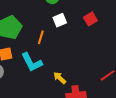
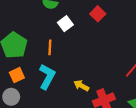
cyan L-shape: (32, 62) -> (47, 77), turned -110

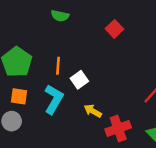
white square: (65, 24) -> (79, 80), moved
orange square: (17, 75) -> (19, 96), turned 32

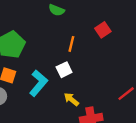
orange line: (58, 66) -> (71, 44), moved

